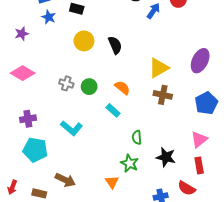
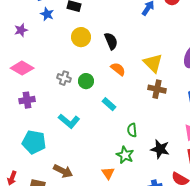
yellow triangle: (159, 68) -> (153, 63), turned -45
orange semicircle: (122, 88) -> (118, 69), moved
purple cross: (28, 119) -> (27, 100), moved

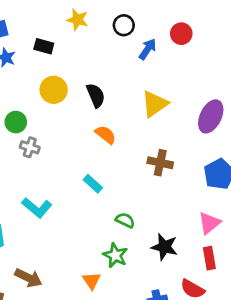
yellow triangle: (153, 63) -> (155, 104), moved, turned 40
green circle: (86, 81) -> (16, 122), moved
green semicircle: (132, 130) -> (125, 220), turned 120

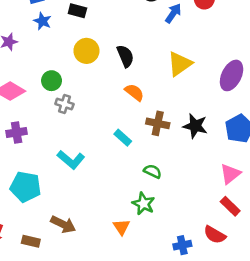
brown cross: (160, 163) -> (158, 123), moved
black star: (164, 247) -> (195, 126), moved
red rectangle: (209, 258) -> (230, 206), turned -36

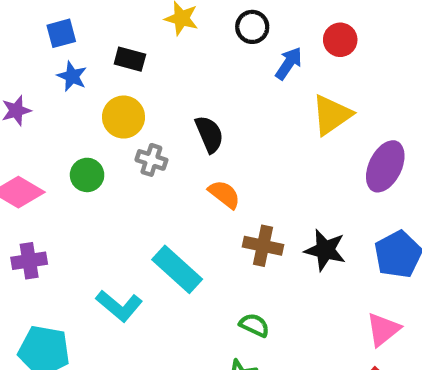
yellow circle: (86, 51) -> (124, 117), moved
yellow triangle: (180, 64) -> (332, 115), moved
gray cross: (64, 104) -> (151, 160), moved
cyan rectangle: (123, 138) -> (177, 269), moved, size x1.6

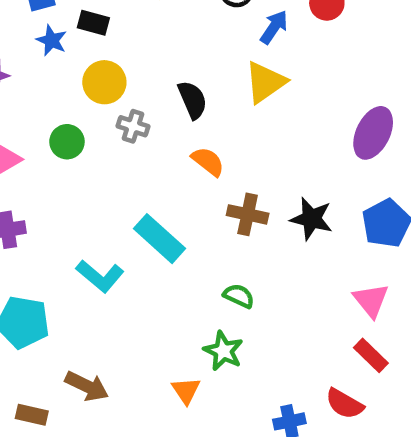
black rectangle: (130, 59) -> (93, 23), moved
yellow triangle: (332, 115) -> (265, 82), moved
pink triangle: (383, 329) -> (371, 300), turned -30

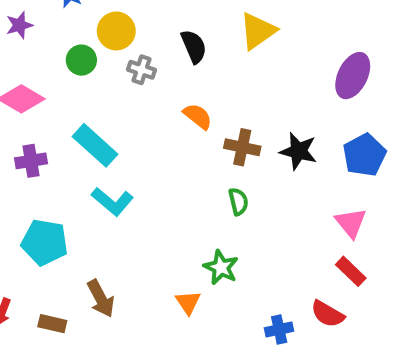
green circle: (67, 142) -> (81, 60), moved
orange semicircle: (208, 162) -> (198, 116), moved
cyan rectangle: (159, 239) -> (95, 145), moved
green semicircle: (239, 296) -> (238, 202), moved, turned 52
brown arrow: (87, 386) -> (101, 298), turned 36

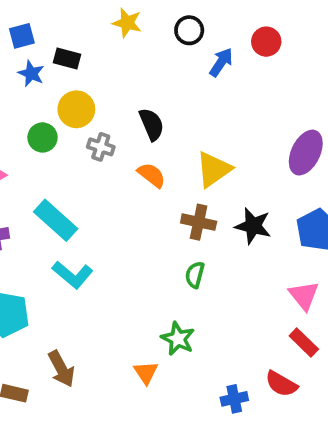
yellow triangle: (258, 31) -> (214, 169), moved
orange semicircle: (198, 116) -> (152, 175), moved
green semicircle: (238, 202) -> (195, 275), turned -152

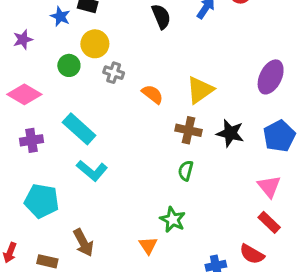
black semicircle: (152, 124) -> (161, 16), moved

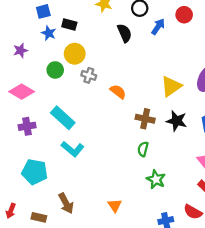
yellow triangle: (200, 90) -> (171, 86), moved
green star: (173, 220) -> (156, 179), moved

